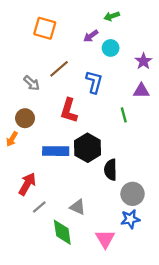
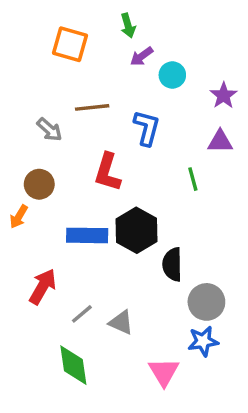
green arrow: (112, 16) -> (128, 26), moved, turned -88
brown line: (59, 69) -> (92, 107), turned 35
gray line: (39, 207) -> (82, 314), moved
green diamond: (62, 232) -> (73, 365), moved

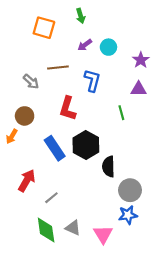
purple arrow: (142, 56) -> (85, 45), moved
blue rectangle: (87, 235) -> (55, 148), turned 55
gray triangle: (121, 322) -> (73, 228), moved

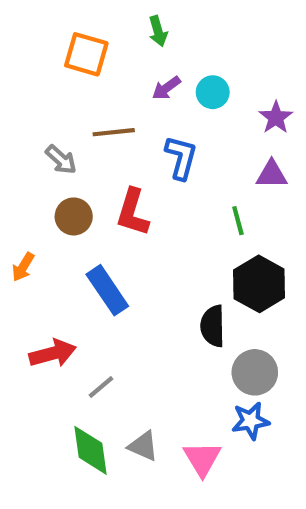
brown circle: (25, 116) -> (74, 216), moved
black hexagon: (86, 145) -> (259, 284), moved
red arrow: (27, 181) -> (53, 353), turned 45

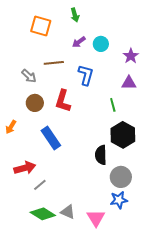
gray line: (101, 387) -> (40, 185), moved
green diamond: (91, 450) -> (43, 214), turned -50

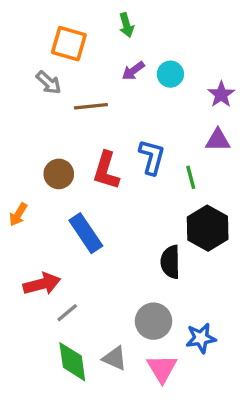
blue L-shape: (86, 75) -> (152, 157), moved
gray arrow: (29, 76) -> (49, 83), moved
gray circle: (121, 177) -> (154, 321), moved
green diamond: (43, 214) -> (72, 362), turned 50

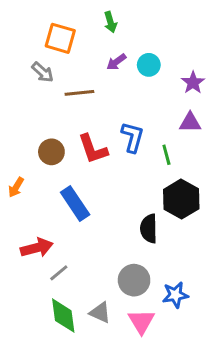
red L-shape: (106, 171) -> (93, 149), turned -36

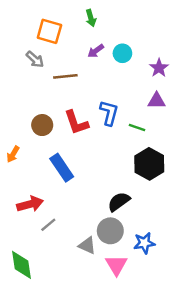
green line: (166, 155) -> (137, 127), turned -56
black semicircle: (149, 229) -> (119, 202), moved, turned 55
gray triangle: (100, 313) -> (87, 245), moved
green diamond: (63, 316) -> (22, 265), moved

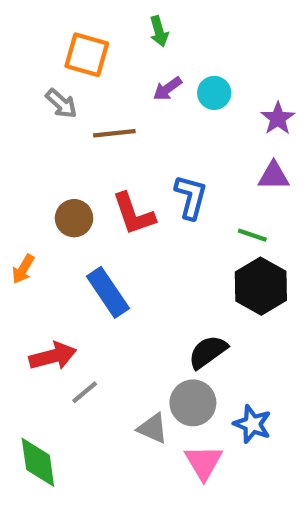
green line: (137, 127) -> (252, 235), moved
blue star: (144, 243) -> (252, 424), turned 30

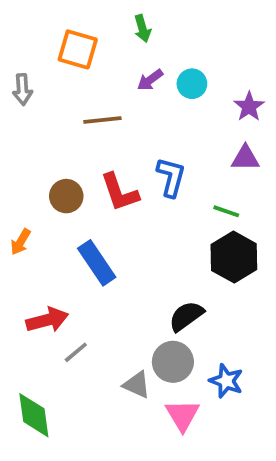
gray arrow: (61, 104) -> (22, 89), moved, turned 44

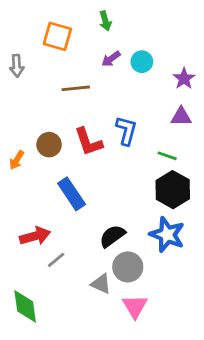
orange arrow: (21, 242) -> (17, 160), moved
black semicircle: (186, 316) -> (112, 236), moved
blue star: (226, 381) -> (167, 235), moved, size x1.4

